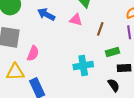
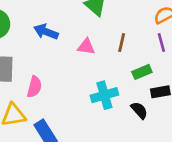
pink triangle: (76, 20) -> (86, 47), moved
black semicircle: (114, 85) -> (139, 110), moved

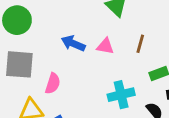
blue arrow: (46, 32) -> (73, 43), moved

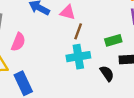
brown line: (140, 44) -> (78, 31), moved

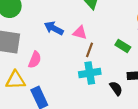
green rectangle: (113, 40) -> (123, 46), moved, turned 48

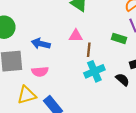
blue arrow: (54, 28) -> (41, 44), moved
pink semicircle: (35, 60) -> (40, 72), turned 77

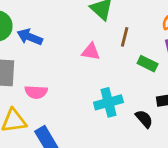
blue arrow: (41, 44) -> (30, 37), moved
brown line: (89, 50) -> (125, 37), moved

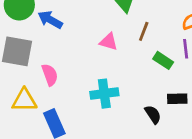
pink semicircle: (36, 92) -> (50, 75), turned -120
cyan cross: (108, 102) -> (104, 94), moved

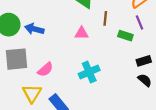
pink semicircle: (50, 75) -> (45, 69), turned 84
yellow triangle: (24, 100) -> (32, 93), turned -42
black semicircle: (153, 114) -> (145, 80), moved

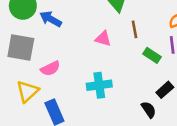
brown line: (105, 18) -> (135, 29), turned -32
black rectangle: (144, 61) -> (165, 90), turned -40
black semicircle: (145, 80) -> (149, 110), moved

